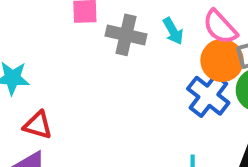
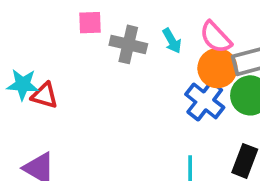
red triangle: (38, 125) -> (45, 95), moved

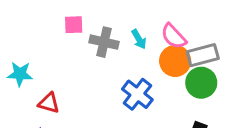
red triangle: (45, 95) -> (49, 103), moved
blue cross: (205, 101) -> (137, 94), moved

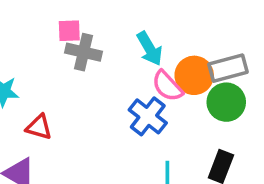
pink semicircle: (174, 36) -> (167, 86), moved
cyan arrow: (139, 39) -> (150, 49), size x1.4
gray cross: (104, 42) -> (84, 52), moved

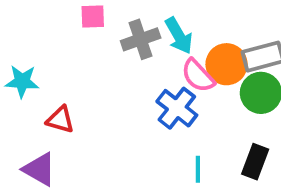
gray cross: (84, 52) -> (141, 39), moved, turned -32

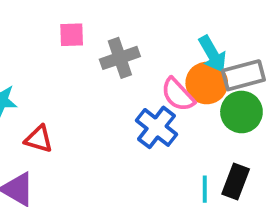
cyan arrow: (179, 36) -> (213, 54), moved
cyan line: (198, 169) -> (205, 189), moved

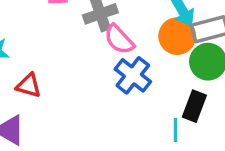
pink semicircle: (178, 95) -> (119, 39), moved
black rectangle: (236, 181) -> (194, 106), moved

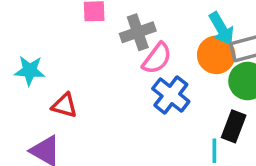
pink semicircle: (119, 39) -> (157, 58), turned -100

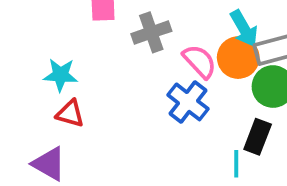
pink semicircle: (157, 58) -> (200, 61), moved, turned -80
cyan star: (30, 71) -> (61, 75), moved

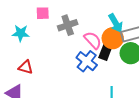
cyan star: (61, 75) -> (21, 33), moved
black rectangle: (258, 137) -> (106, 51), moved

